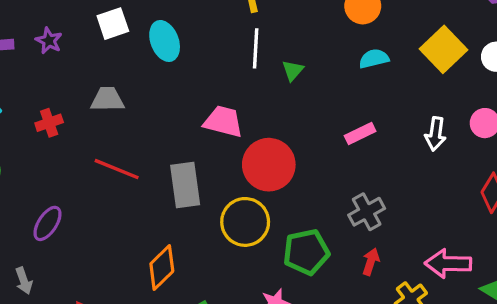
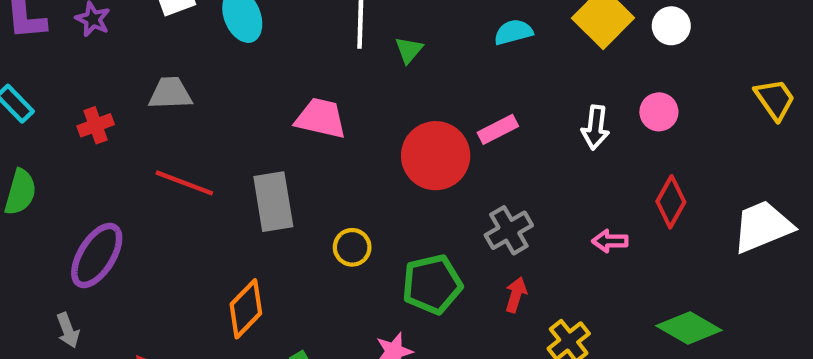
red circle: (269, 165) -> (436, 156), moved
yellow circle: (245, 222) -> (352, 247), size x0.6
purple ellipse: (47, 223) -> (97, 255), size x1.4
pink arrow: (448, 264) -> (610, 241), moved, size x0.6

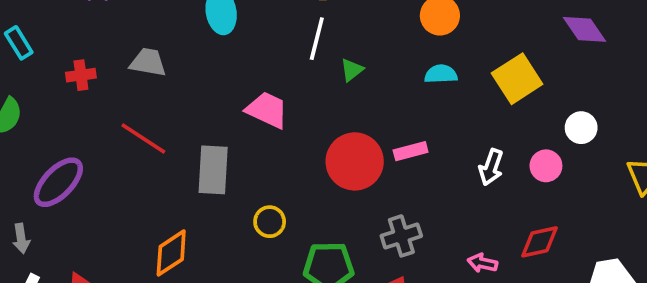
white circle: (671, 26) -> (581, 128), moved
red diamond: (671, 202) -> (540, 242), turned 36

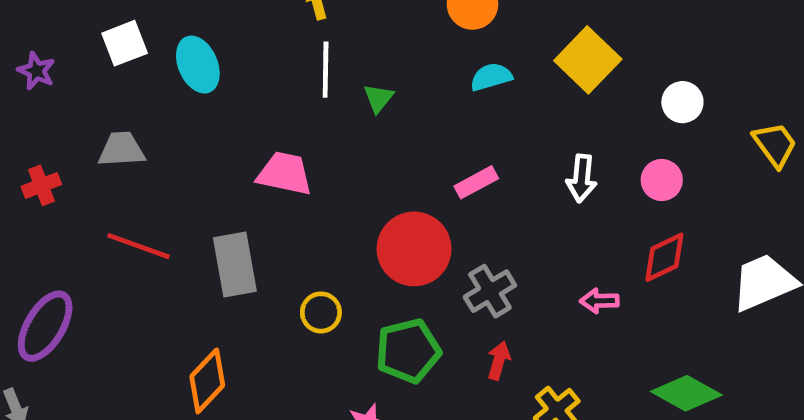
red circle: (355, 161) -> (414, 249), moved
pink circle: (546, 166) -> (662, 180), moved

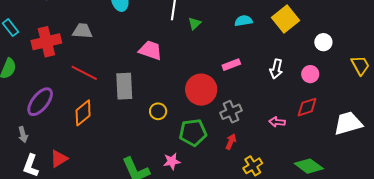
red cross: (41, 185) -> (46, 42), size x1.8
orange diamond: (207, 381) -> (83, 113), moved

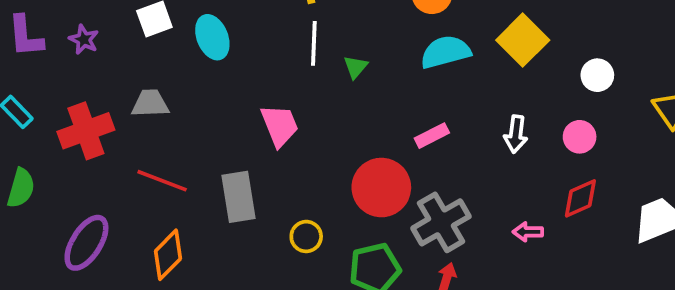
cyan semicircle: (244, 21) -> (446, 52), size x1.5
pink trapezoid: (150, 50) -> (280, 125), turned 55
gray cross: (231, 112) -> (441, 222), size x1.4

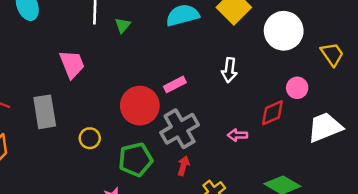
white circle: (597, 75) -> (284, 31), size x1.8
pink rectangle: (432, 136) -> (175, 84), moved
pink circle: (580, 137) -> (297, 88), moved

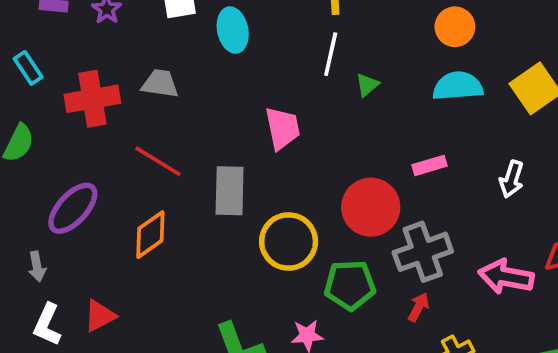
pink rectangle: (175, 84) -> (429, 165), moved
pink arrow: (237, 135) -> (506, 277), size x1.8
yellow circle: (90, 138) -> (289, 241), size x1.8

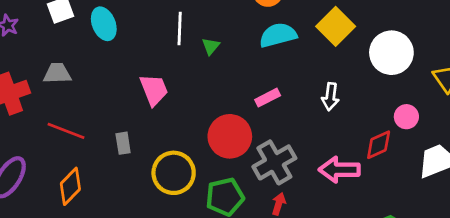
gray rectangle: (230, 191) -> (123, 143), size x0.6

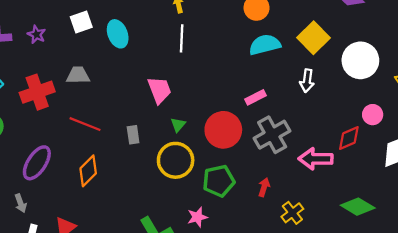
green triangle: (211, 46) -> (178, 125), moved
white arrow: (330, 97) -> (307, 81), moved
gray cross: (274, 162) -> (272, 135), moved

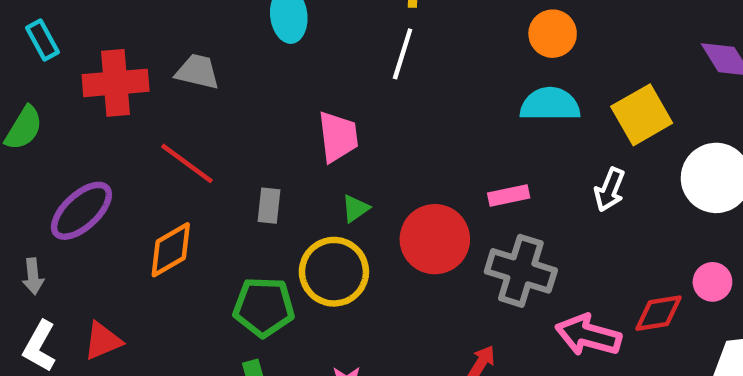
gray cross: (272, 135) -> (521, 271), turned 32
green pentagon: (219, 181) -> (264, 307), moved

